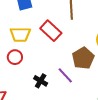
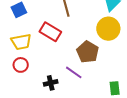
black cross: (41, 81) -> (51, 83), turned -32

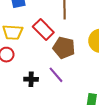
brown pentagon: (88, 52) -> (64, 48), moved, turned -30

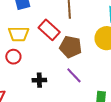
purple line: (56, 75) -> (74, 75), moved

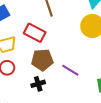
brown pentagon: (71, 47) -> (42, 60), moved

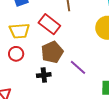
brown pentagon: (42, 60) -> (52, 52), turned -30

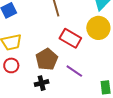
red rectangle: (49, 24) -> (70, 38), moved

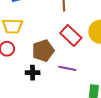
purple line: (74, 71) -> (67, 68), turned -36

